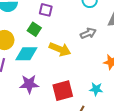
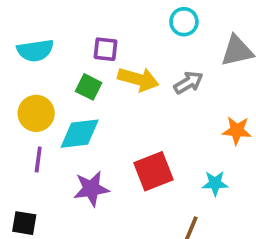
yellow arrow: (60, 49) -> (138, 79), moved
red square: (63, 91) -> (153, 171), moved

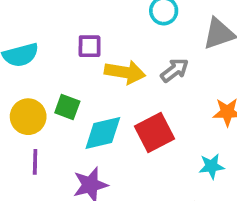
green square: (89, 87) -> (67, 107), moved
cyan diamond: (80, 134) -> (103, 133), moved
red square: (153, 171) -> (155, 132), moved

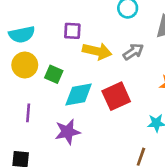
yellow circle: (28, 117) -> (25, 65), moved

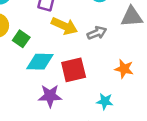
purple star: (67, 132) -> (50, 96), moved

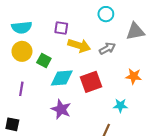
purple star: (50, 96) -> (61, 109), moved, turned 30

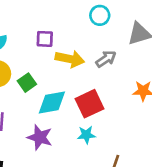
green square: (44, 60) -> (27, 83), turned 32
cyan star: (120, 106) -> (86, 135), moved
purple star: (61, 109) -> (40, 137), moved

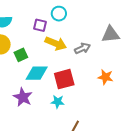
cyan circle: (100, 15) -> (59, 14), moved

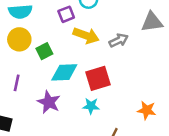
purple square: (40, 25) -> (66, 14), turned -32
orange star: (105, 77) -> (147, 110), moved

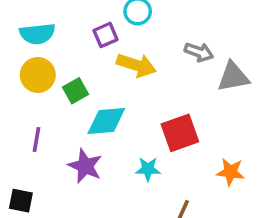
gray triangle: (152, 22) -> (233, 77), moved
gray arrow: (119, 40) -> (199, 52), moved, turned 48
red square: (98, 78) -> (180, 133), moved

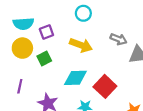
purple square: (106, 35) -> (46, 32), moved
cyan diamond: (106, 121) -> (75, 78), moved
red square: (180, 133) -> (105, 86), turned -30

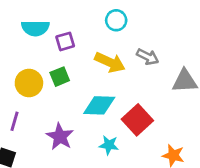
gray arrow: (118, 39) -> (148, 57), moved
yellow circle: (22, 48) -> (29, 83), moved
purple line: (20, 86) -> (15, 121), moved

